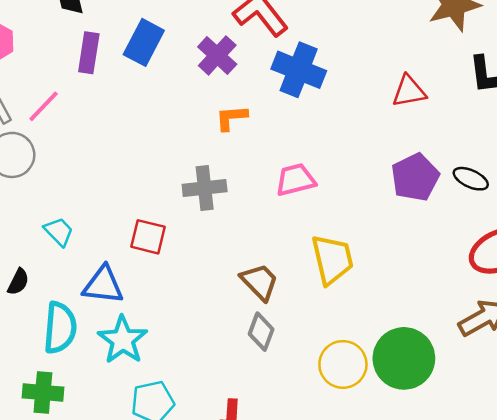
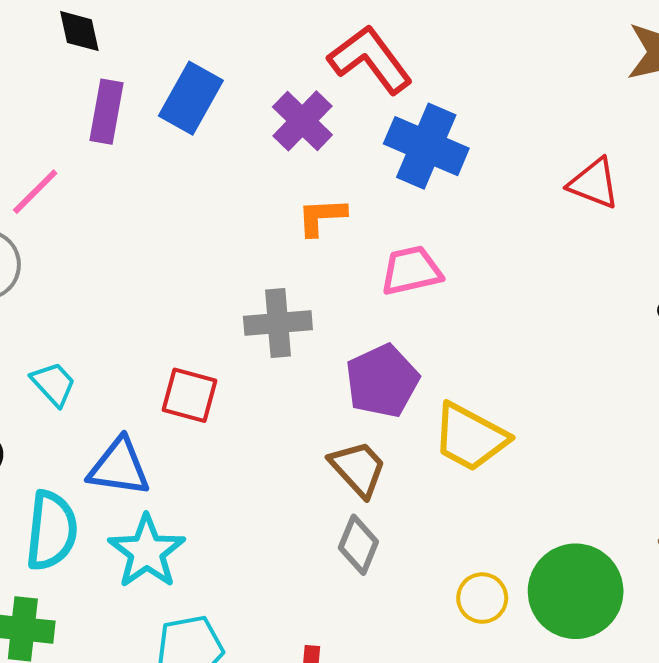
red triangle: (409, 91) -> (594, 183), turned 30
purple pentagon: (415, 177) -> (382, 381), moved
pink trapezoid: (296, 180) -> (411, 271), moved
yellow trapezoid: (332, 259) -> (470, 437), turned 130
yellow circle: (343, 364) -> (482, 598), size x0.7

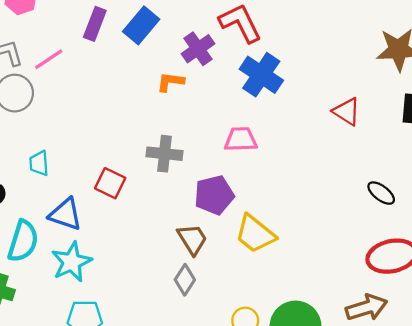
orange L-shape: (322, 217) -> (170, 82), moved
cyan trapezoid: (53, 384) -> (39, 163), turned -152

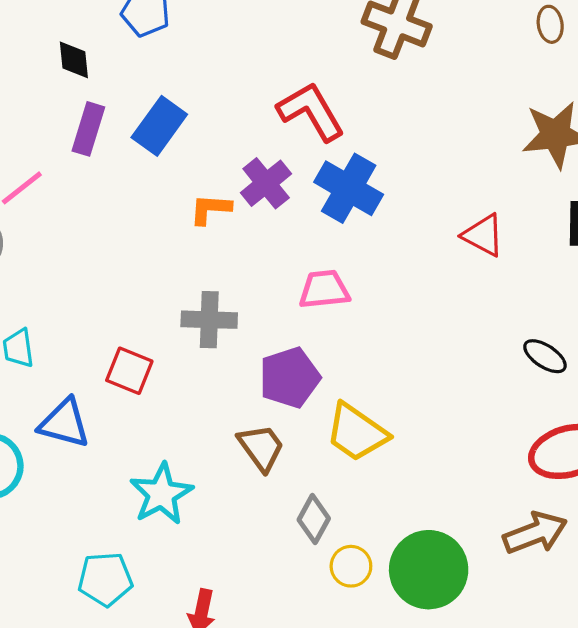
purple cross: (198, 49) -> (266, 183), moved
cyan star: (72, 262) -> (161, 494), moved
gray diamond: (185, 280) -> (314, 519), moved

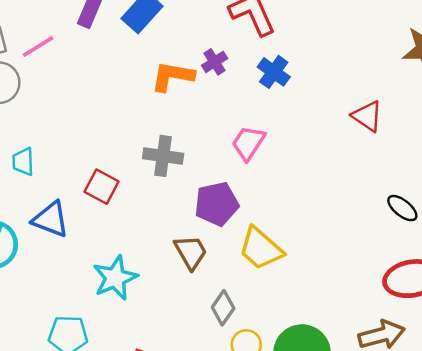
purple cross: (266, 183) -> (215, 62), size x0.7
blue cross: (349, 188) -> (274, 72), size x0.7
orange L-shape: (210, 209) -> (172, 76), size x1.4
pink trapezoid: (324, 289) -> (248, 143), turned -57

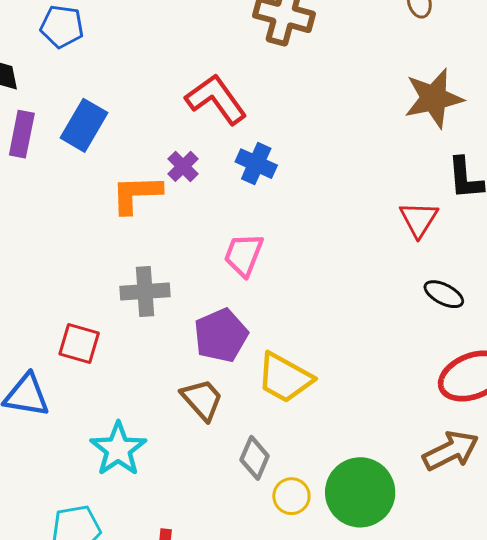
red triangle: (367, 116) -> (419, 219), moved, turned 40

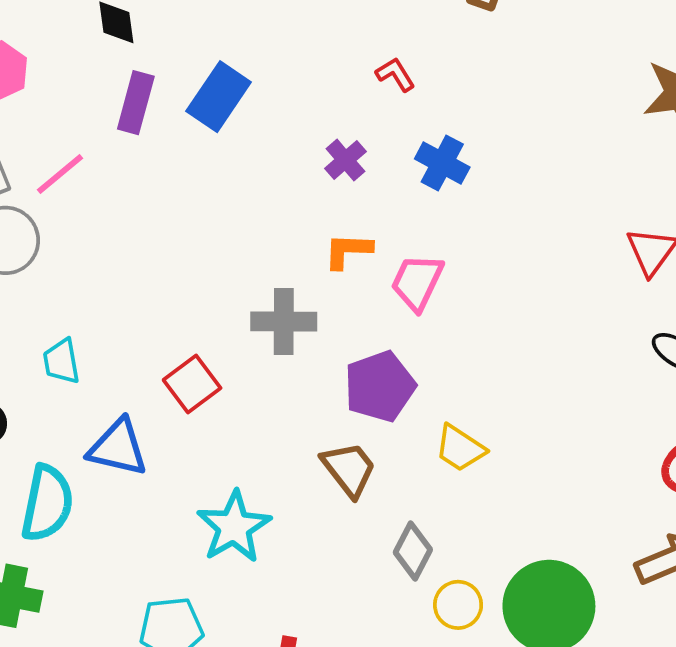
red L-shape: (216, 99) -> (395, 74), size x0.5
orange L-shape: (136, 194) -> (348, 251), moved, size x0.7
red square: (79, 344) -> (192, 384), turned 33
yellow trapezoid: (285, 378) -> (460, 448), size x0.7

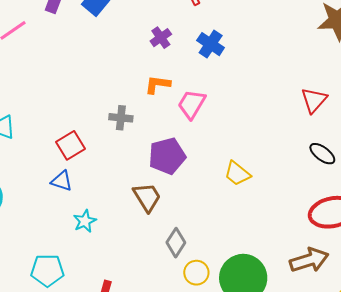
gray cross: (284, 322) -> (121, 118), size x0.7
blue triangle: (118, 448) -> (62, 181), moved, size x0.7
yellow trapezoid: (460, 448) -> (237, 174), moved
cyan star: (234, 527) -> (85, 221), size x0.6

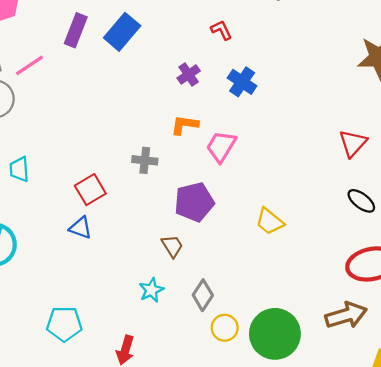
brown trapezoid: (147, 197) -> (172, 246), size x0.7
cyan star: (85, 221) -> (151, 290), moved

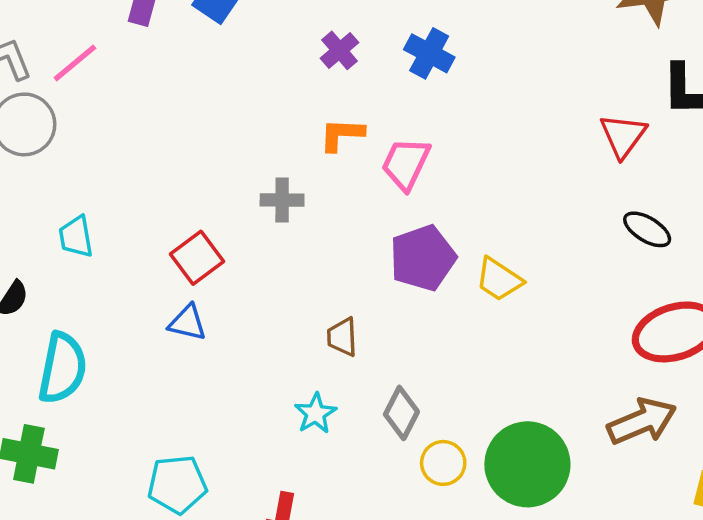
purple pentagon: (194, 202) -> (423, 258), moved
brown trapezoid: (172, 246) -> (342, 337), turned -145

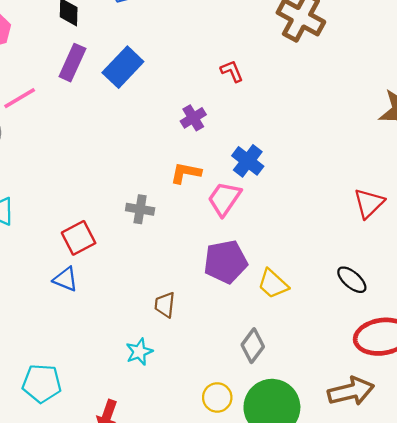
blue cross: (429, 53) -> (248, 161), moved
black ellipse: (647, 229) -> (352, 280), moved
gray diamond: (401, 413) -> (253, 346), moved

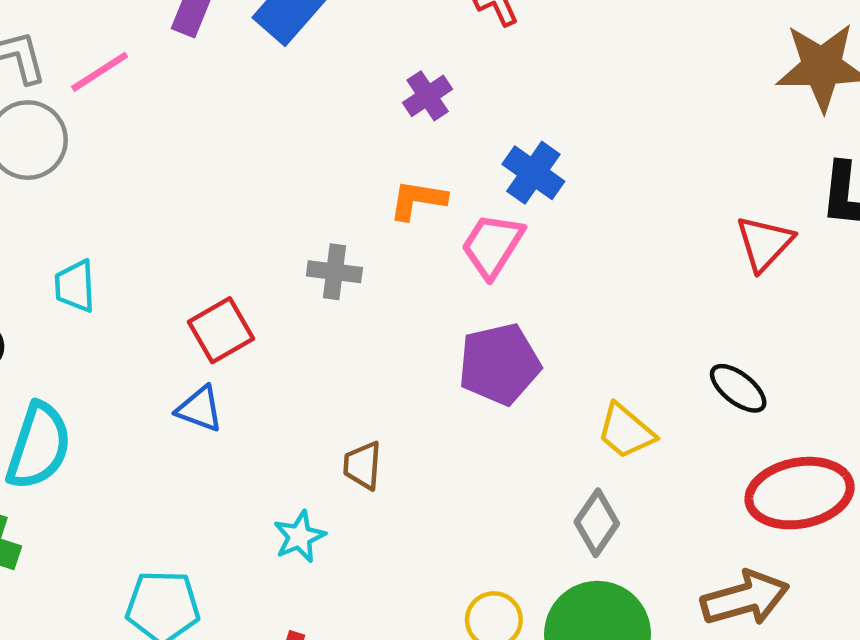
yellow trapezoid: (273, 284) -> (626, 431), moved
brown trapezoid: (165, 305) -> (363, 465), moved
gray diamond: (253, 346) -> (597, 523), moved
cyan star: (139, 352) -> (299, 537), moved

